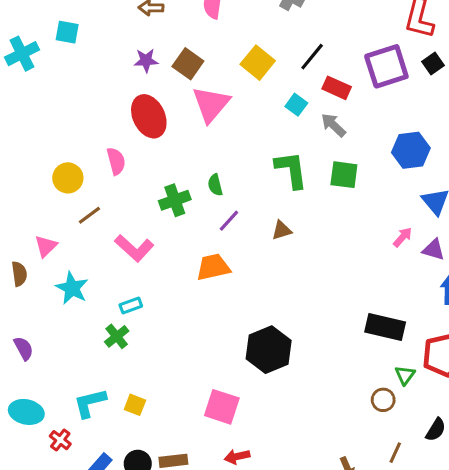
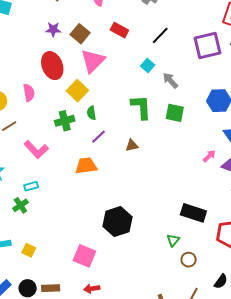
yellow square: (258, 63) -> (77, 91), moved
red rectangle: (337, 88) -> (119, 30), moved
green triangle: (405, 375) -> (173, 240), moved

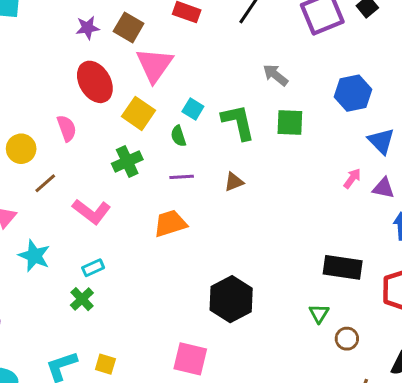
cyan square: (148, 66) -> (193, 109), moved
green semicircle: (91, 113) -> (178, 136), moved
purple line: (98, 137) -> (182, 177), turned 49

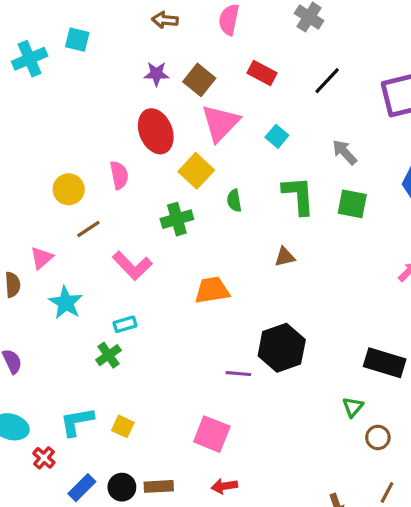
cyan square: (193, 109) -> (277, 136), moved
purple line: (182, 177) -> (238, 374), moved
black hexagon: (231, 299) -> (282, 348), moved

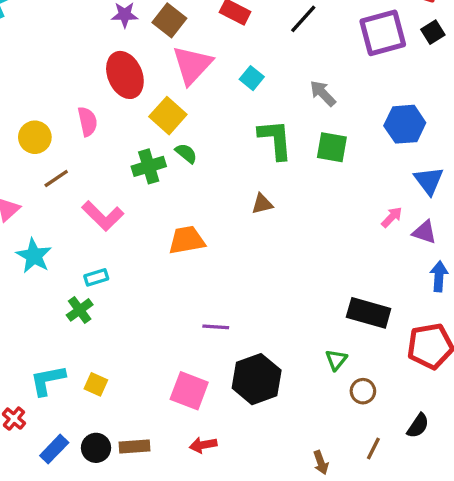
green semicircle: (234, 201) -> (186, 153), moved, turned 140
black hexagon: (282, 348) -> (257, 379), moved

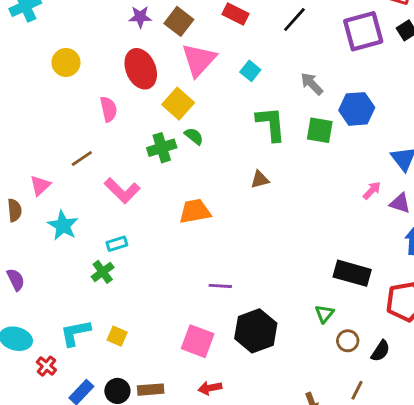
blue hexagon: (405, 124) -> (357, 109), moved
yellow circle: (35, 137) -> (66, 63), moved
black semicircle: (418, 426) -> (380, 351), moved

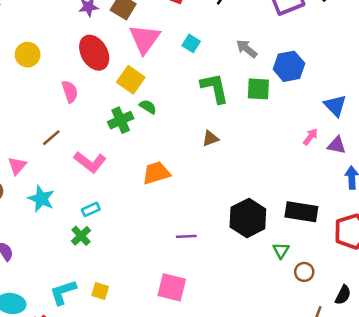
black hexagon: (256, 331) -> (248, 218), moved
black semicircle: (380, 351) -> (343, 295), moved

